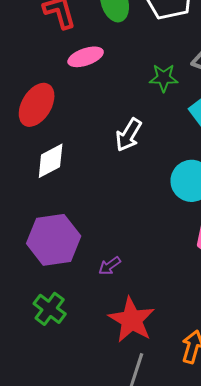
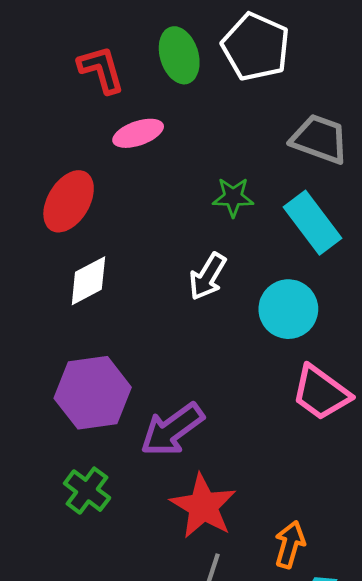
green star: (164, 78) -> (233, 197), moved
white arrow: (129, 135) -> (208, 276), moved
purple arrow: (110, 266) -> (172, 430), size x2.0

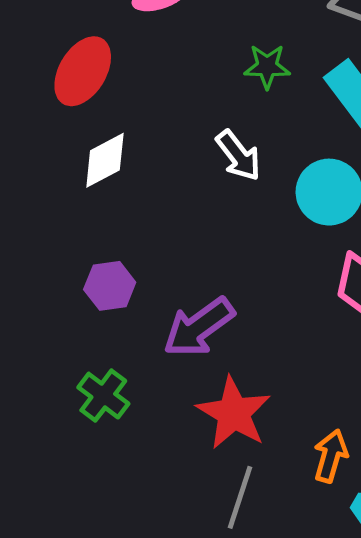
white arrow: (208, 276) -> (238, 155), turned -69
purple hexagon: (93, 393) -> (110, 286), size x0.6

